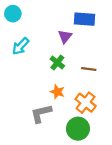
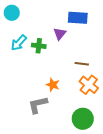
green cross: (57, 62) -> (39, 46), moved, turned -32
orange cross: (86, 103) -> (89, 85), moved
green circle: (78, 129) -> (83, 119), moved

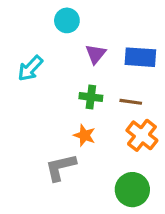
cyan circle: (12, 13) -> (67, 20), moved
blue rectangle: (78, 18) -> (140, 57), moved
green cross: (39, 46) -> (91, 97), moved

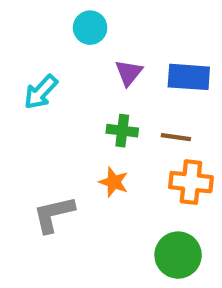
orange cross: (142, 135) -> (191, 182), turned -32
gray L-shape: (61, 167) -> (54, 214), moved

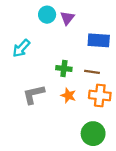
purple triangle: (129, 73) -> (67, 18), moved
orange star: (114, 182) -> (68, 95), moved
gray L-shape: (54, 214) -> (34, 94), moved

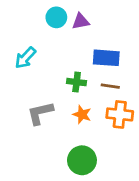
purple triangle: (67, 18) -> (81, 21), turned 40
blue rectangle: (99, 40) -> (106, 58), moved
green circle: (93, 134) -> (82, 160), moved

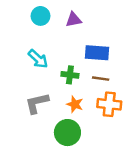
cyan circle: (56, 17) -> (40, 16), moved
cyan arrow: (25, 58) -> (38, 59), moved, turned -90
green circle: (82, 160) -> (67, 133), moved

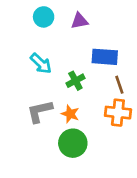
green cross: (70, 75) -> (75, 81), turned -35
brown line: (101, 79) -> (119, 85), moved, turned 63
orange star: (75, 104) -> (70, 114), moved

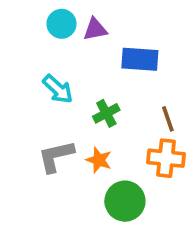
purple triangle: (79, 21) -> (95, 29), moved
blue rectangle: (105, 57) -> (140, 59), moved
green circle: (73, 143) -> (125, 201), moved

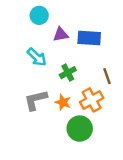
purple triangle: (95, 29) -> (61, 34), moved
orange cross: (166, 158) -> (92, 100), moved, turned -35

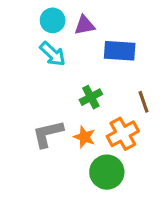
purple triangle: (61, 34) -> (84, 25), moved
cyan arrow: (37, 57) -> (53, 54), moved

